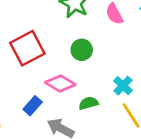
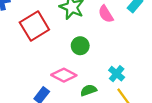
red square: (27, 48) -> (34, 26), moved

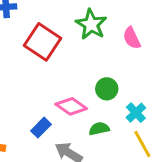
red square: (34, 26) -> (43, 42), turned -32
green circle: (80, 46) -> (107, 89), moved

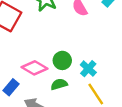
green circle: (107, 89) -> (62, 60), moved

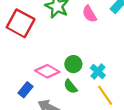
green semicircle: (59, 84) -> (71, 86), turned -112

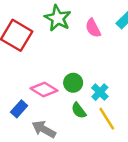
green semicircle: (71, 86) -> (79, 111), moved

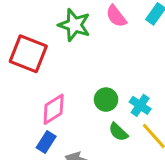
pink semicircle: (93, 28) -> (116, 16), moved
pink diamond: (44, 89) -> (54, 109), moved, turned -55

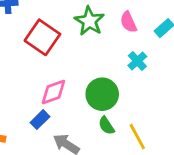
green circle: (106, 100) -> (102, 94), size x1.5
cyan cross: (140, 105) -> (137, 61), moved

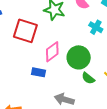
pink diamond: (53, 92) -> (52, 52), moved
blue rectangle: (40, 120) -> (38, 72), moved, turned 72

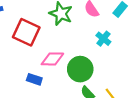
pink diamond: (52, 52) -> (52, 59), turned 30

